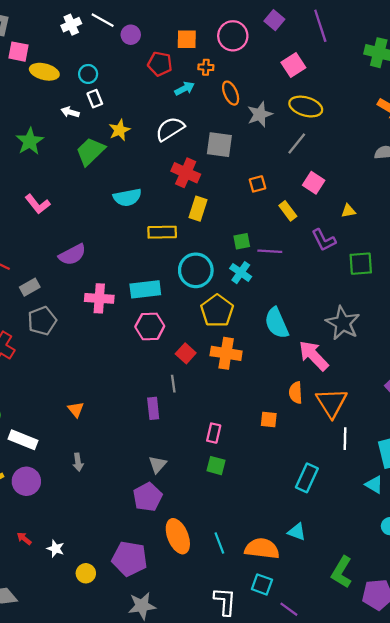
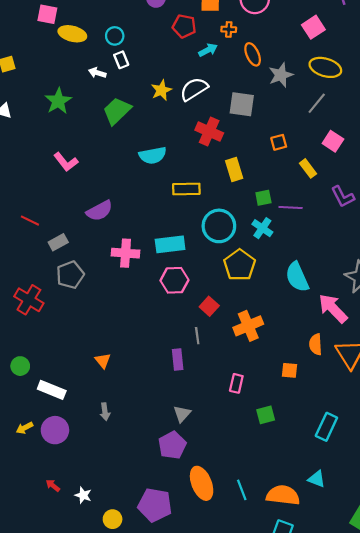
yellow star: (119, 130) -> (161, 90), moved
yellow rectangle: (198, 209) -> (234, 169), moved, turned -35
orange cross: (226, 353) -> (248, 326), moved, turned -32
green square: (216, 466) -> (266, 415), moved, turned -30

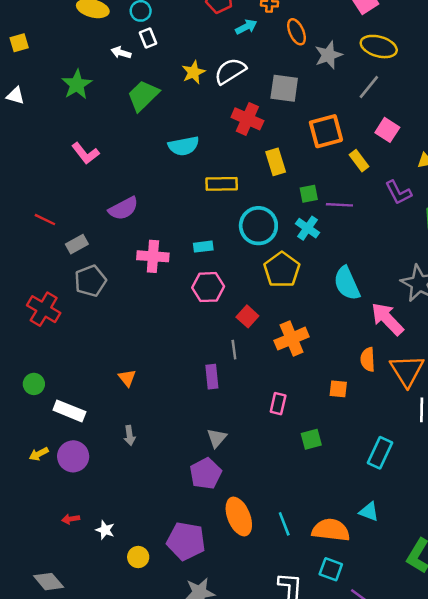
orange square: (279, 142) -> (326, 131), size x1.8
cyan rectangle: (170, 244) -> (203, 247), size x0.6
red arrow: (53, 485) -> (71, 519), turned -48

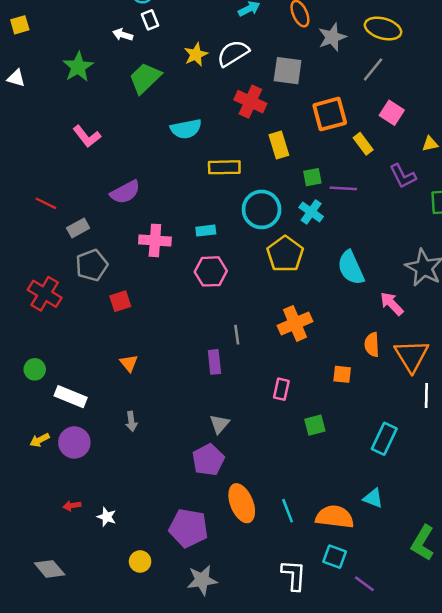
red square: (247, 316) -> (120, 301), moved, turned 30
pink arrow: (387, 319) -> (392, 304), size x0.7
yellow circle: (138, 557) -> (140, 561), moved

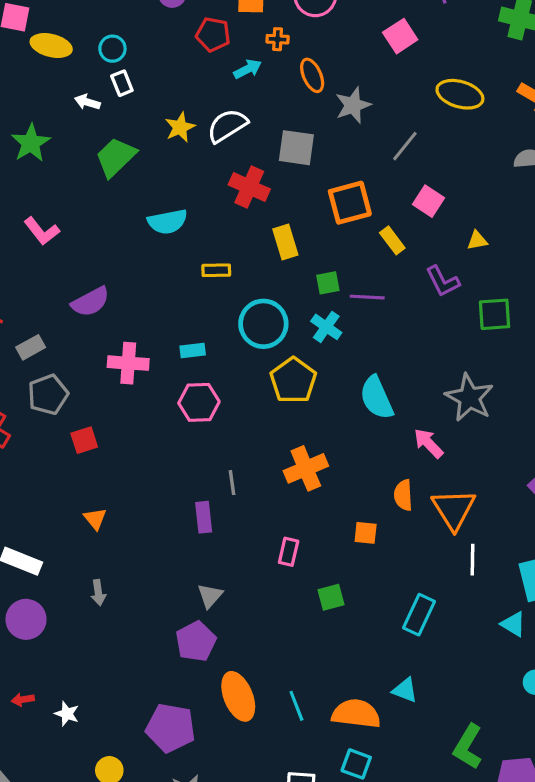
yellow ellipse: (383, 28) -> (460, 94), moved
yellow rectangle: (224, 167) -> (216, 270), size x0.7

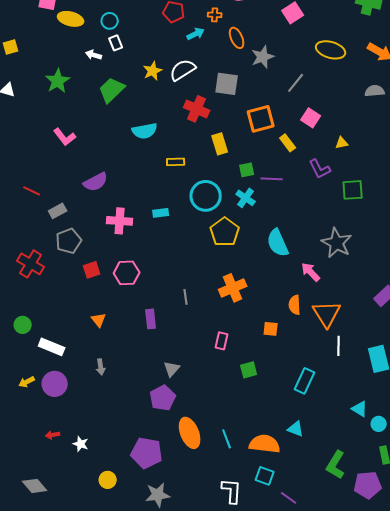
pink hexagon: (199, 402) -> (127, 273), moved
purple rectangle: (204, 517) -> (151, 319), moved
cyan triangle: (513, 624) -> (360, 409), moved

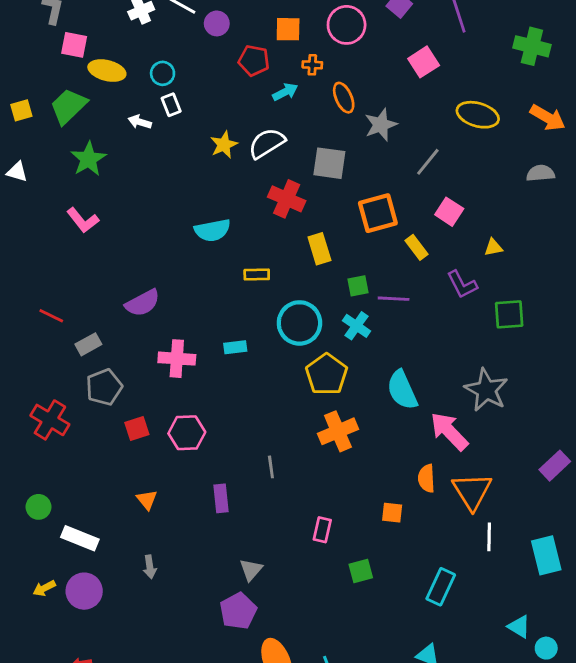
green trapezoid: (112, 90) -> (68, 106), moved
pink L-shape: (65, 137) -> (83, 220), moved
pink arrow: (311, 272) -> (449, 431), size x1.4
orange cross: (233, 288) -> (338, 431), moved

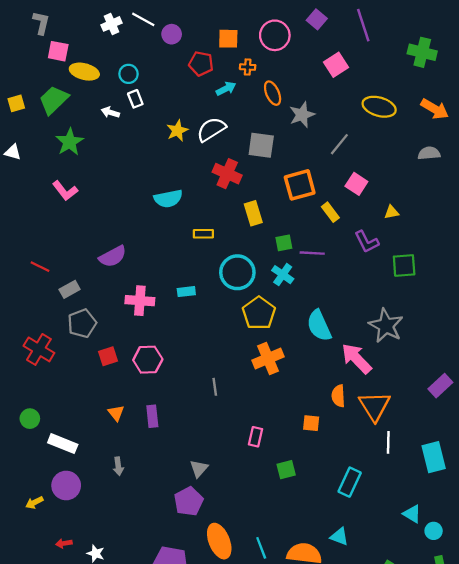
purple rectangle: (221, 498) -> (152, 416), moved
yellow arrow: (44, 588) -> (34, 503), moved

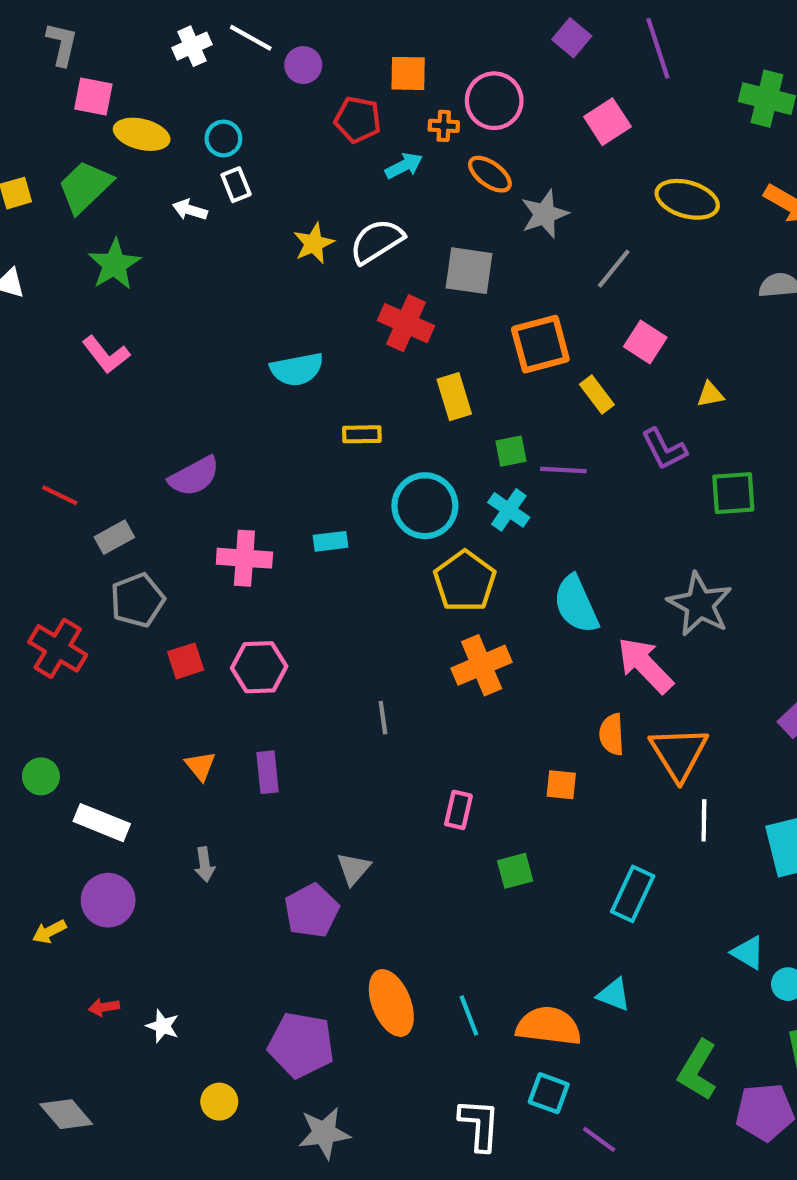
pink circle: (275, 35) -> (494, 101), moved
orange ellipse: (273, 93) -> (490, 174), turned -30
purple pentagon: (189, 501) -> (312, 911), moved

